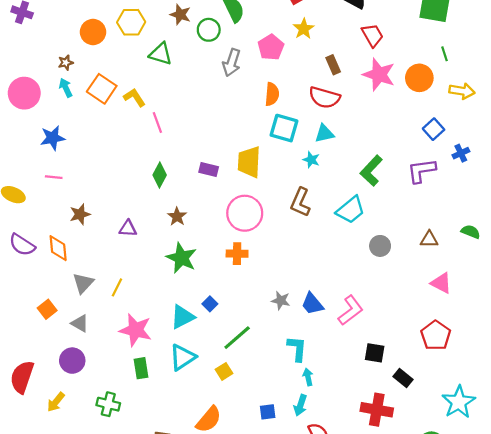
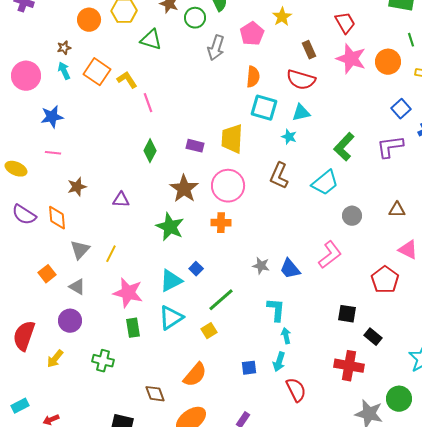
brown star: (177, 216) -> (184, 189), moved, size x1.6
pink L-shape: (351, 310) -> (330, 255), moved
red pentagon: (436, 335) -> (385, 280), moved

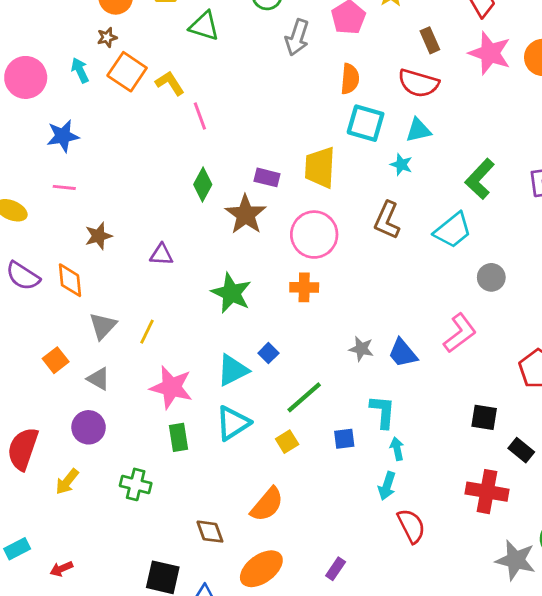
brown star: (64, 48) -> (107, 37), moved
brown star: (184, 189) -> (246, 215), moved
blue square: (249, 368) -> (344, 439), moved

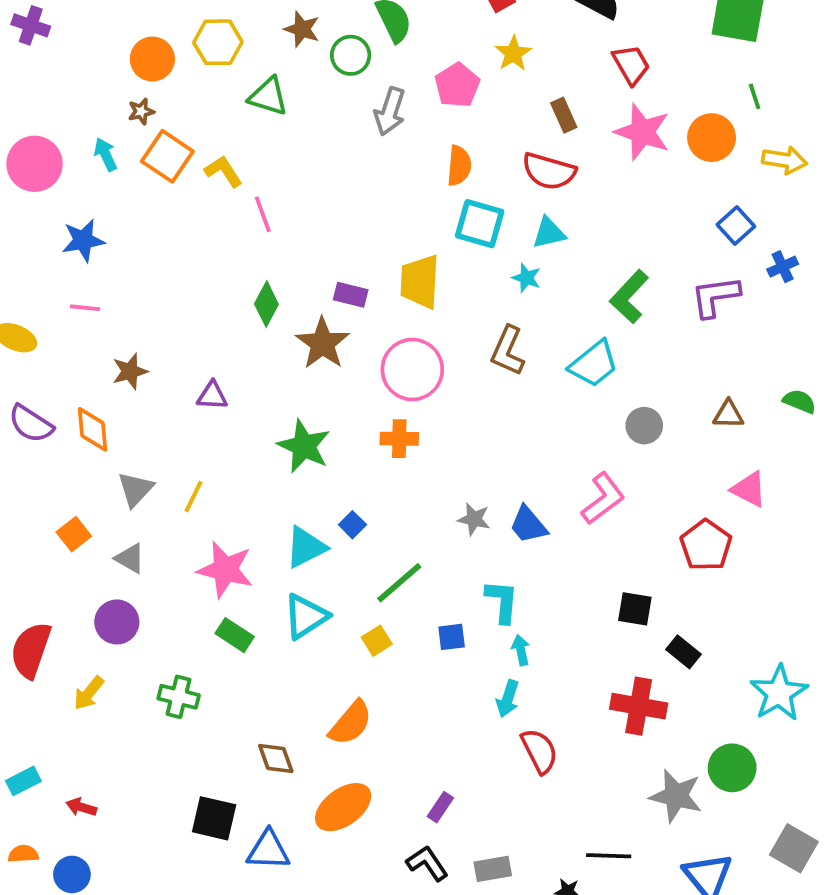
green rectangle: (178, 437) -> (235, 635), turned -48
red arrow: (61, 569) -> (81, 807), turned 40

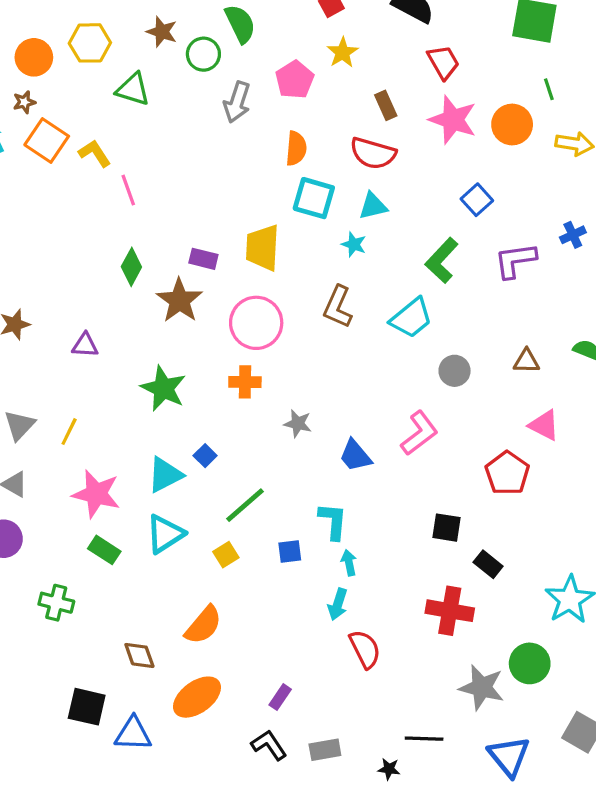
blue square: (736, 225) -> (477, 200), moved
gray star: (474, 519) -> (298, 424), moved

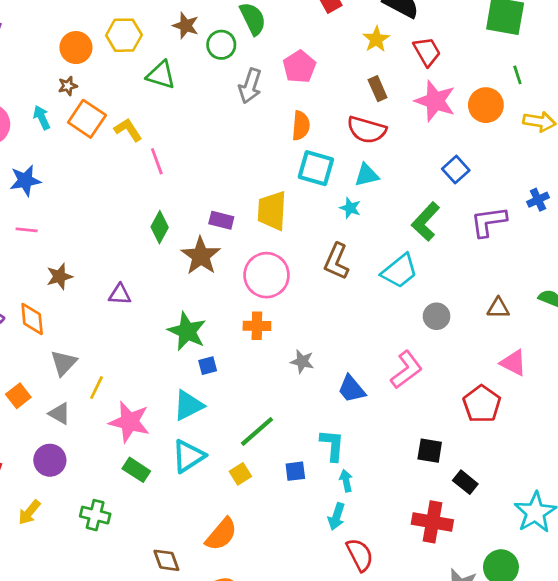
yellow star: (343, 53) -> (376, 39), moved
yellow line: (69, 432) -> (97, 388), moved
blue square: (205, 456) -> (208, 366), moved, turned 30

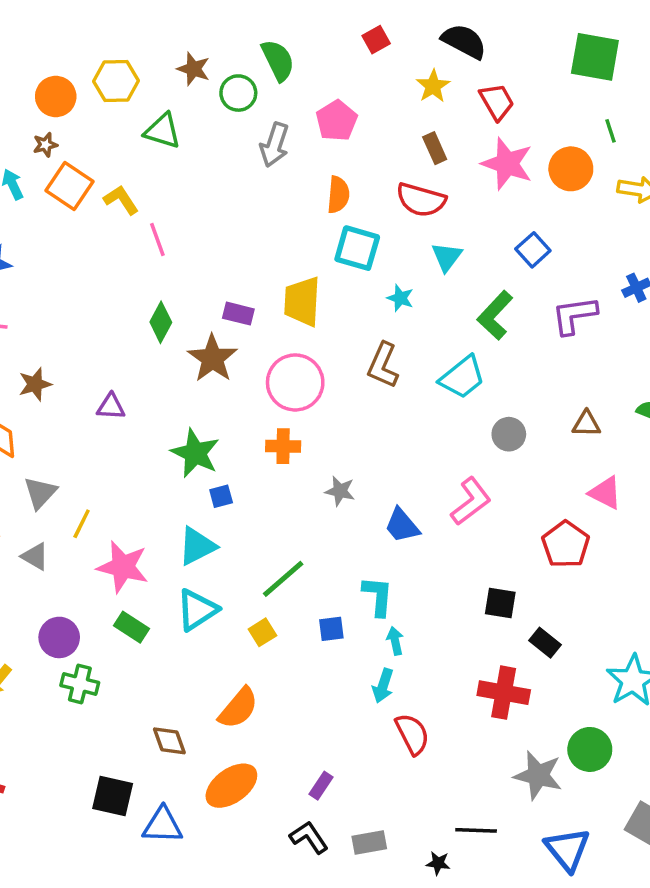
cyan triangle: (367, 175) -> (447, 257), moved, turned -40
purple circle: (50, 460) -> (59, 637), moved

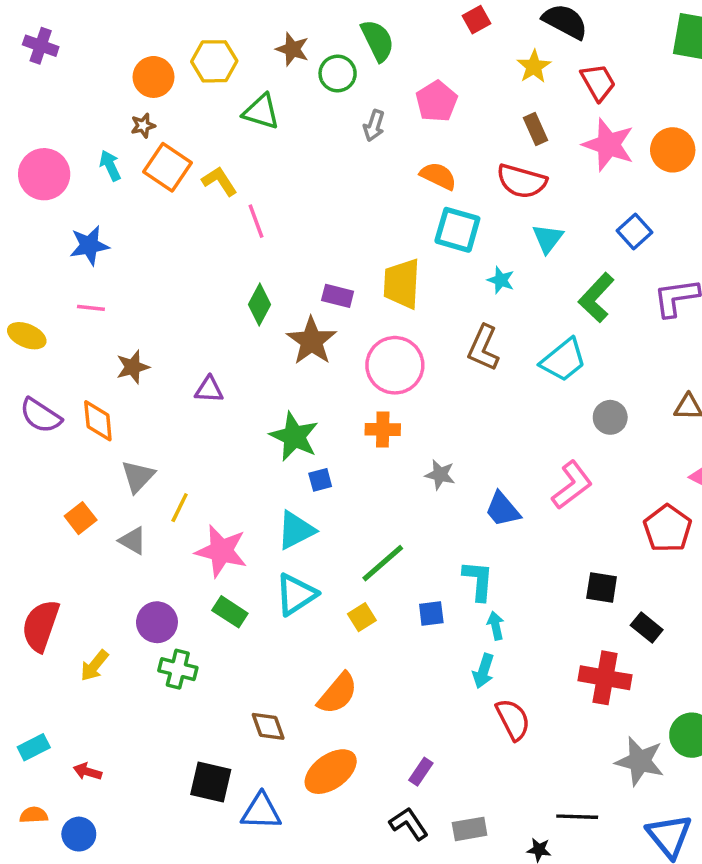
gray arrow: (275, 145) -> (374, 126), size x0.7
orange semicircle: (338, 195) -> (438, 176), turned -69

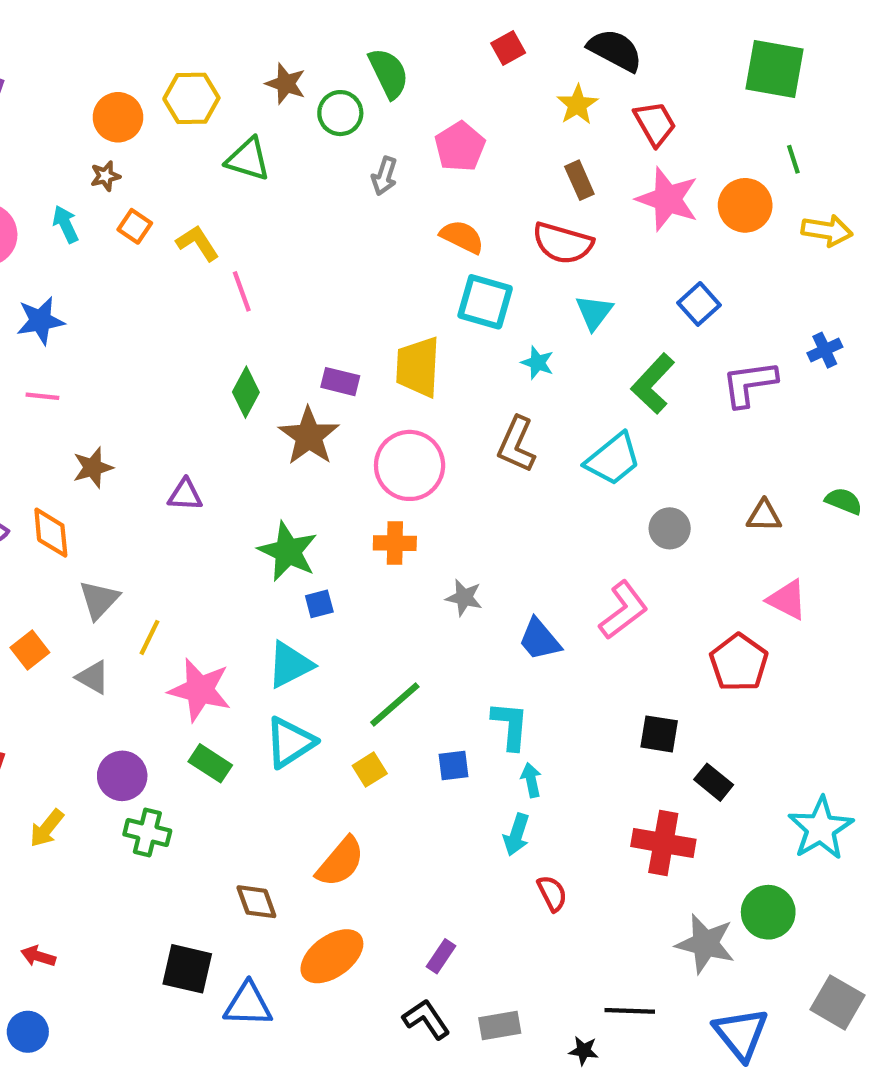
orange square: (167, 167) -> (135, 226), size x0.6
red semicircle: (513, 719) -> (552, 893), size x0.7

